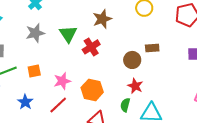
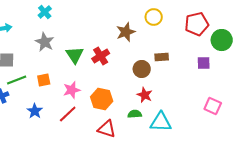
brown star: (102, 19) -> (126, 32), moved
gray star: (35, 33) -> (45, 42), turned -30
green triangle: (68, 34) -> (75, 55), moved
green semicircle: (125, 105) -> (135, 114), turned 72

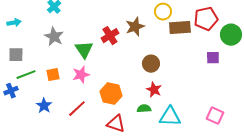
red cross: (101, 56) -> (110, 36), moved
brown rectangle: (162, 57) -> (180, 28), moved, size x1.5
pink star: (72, 90) -> (81, 75), moved
pink square: (213, 106) -> (215, 116), moved

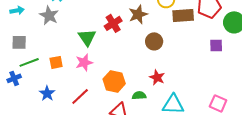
gray star: (54, 37) -> (49, 15), moved
brown circle: (151, 64) -> (154, 41), moved
green semicircle: (144, 109) -> (139, 95), moved

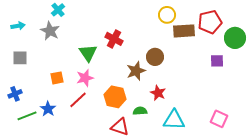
brown star: (138, 14) -> (136, 71), moved
red cross: (113, 23) -> (114, 39), turned -30
green line: (29, 62) -> (27, 116), moved
red line: (80, 96) -> (78, 100), moved

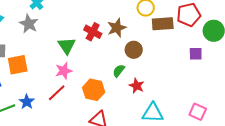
brown star: (136, 71) -> (117, 28), moved
orange square: (57, 78) -> (18, 65), moved, size x1.5
green semicircle: (140, 111) -> (119, 71), moved, turned -48

